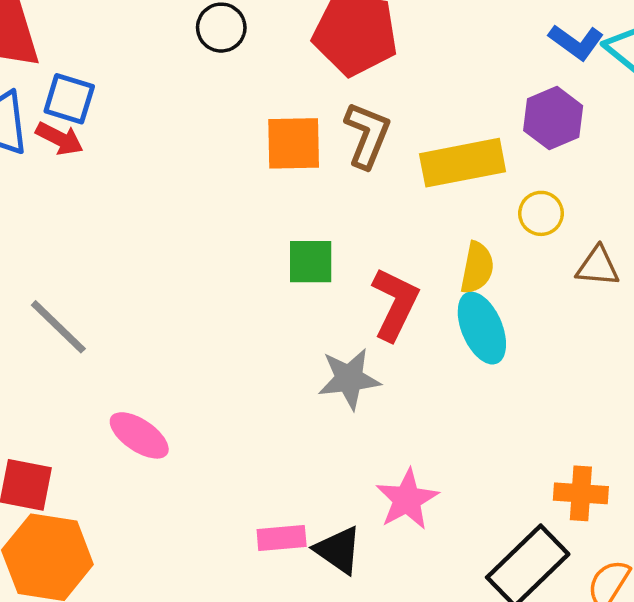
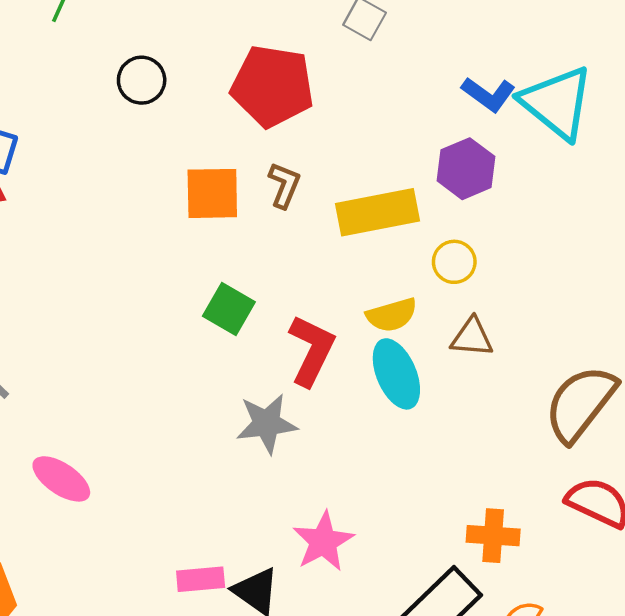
brown L-shape: (367, 135) -> (284, 185), size x0.7
green square: (311, 262) -> (229, 309), turned 30
brown triangle: (598, 266) -> (472, 337), moved
yellow semicircle: (477, 268) -> (392, 315), turned 63

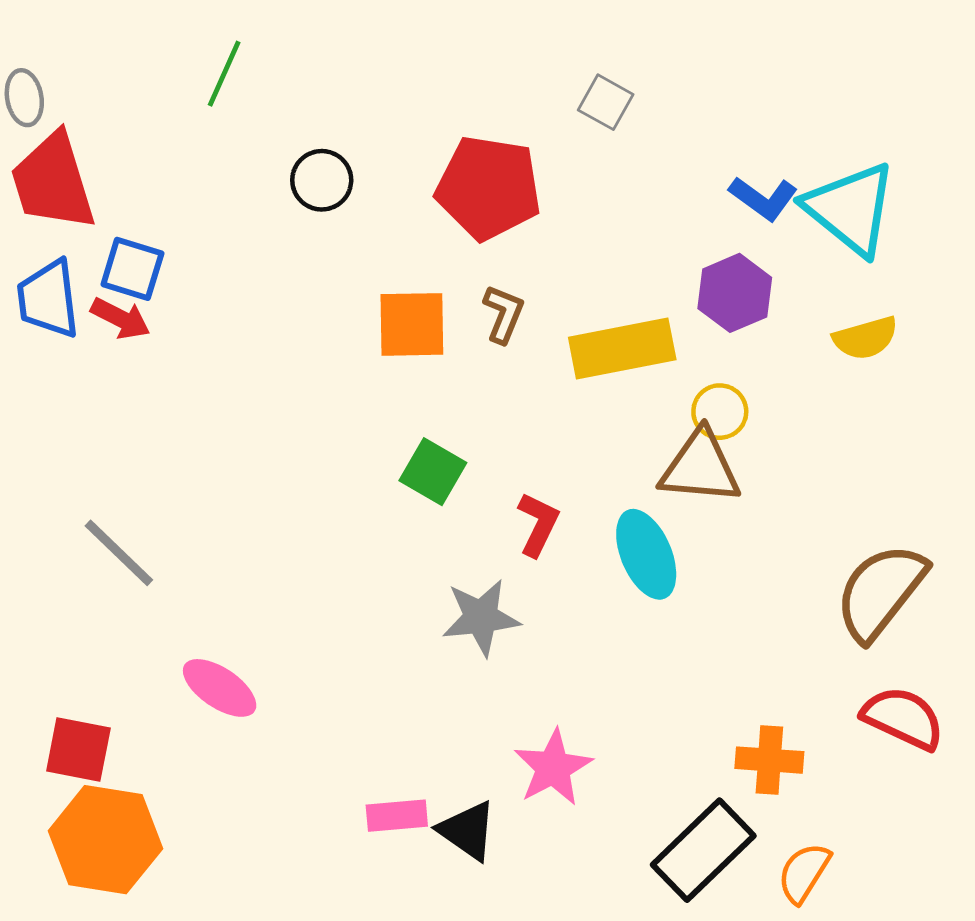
yellow semicircle: (392, 315) -> (865, 338), moved
brown triangle: (472, 337) -> (700, 467), moved, size x1.5
red L-shape: (311, 350) -> (538, 524), size x0.7

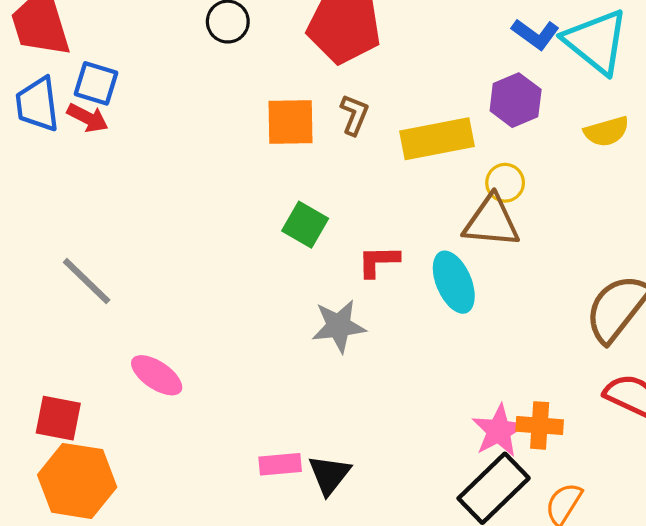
red L-shape: (538, 524) -> (378, 261), turned -117
pink star: (553, 768) -> (499, 431), moved
black triangle: (467, 831) -> (329, 475), turned 33

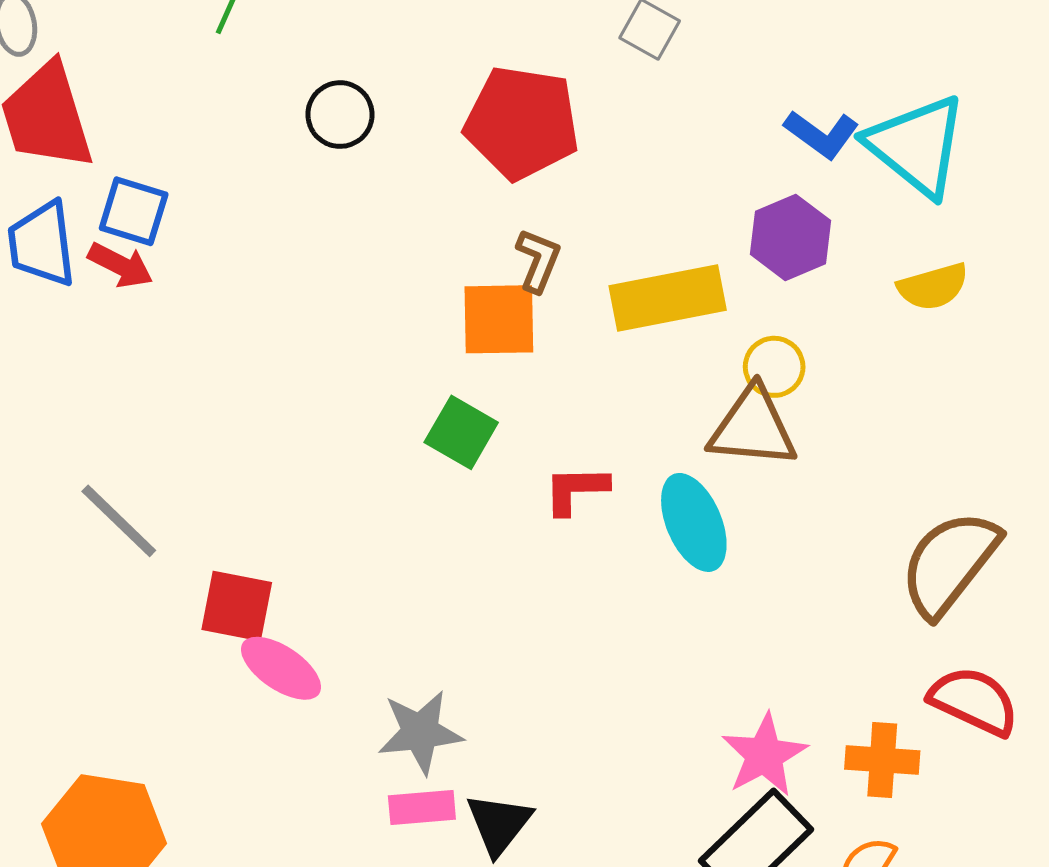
orange square: (291, 122) -> (499, 319), moved
gray star: (339, 326) -> (420, 732), moved
pink ellipse: (157, 375) -> (281, 668), moved
red square: (58, 418) -> (237, 606), moved
orange cross: (540, 425) -> (882, 760), moved

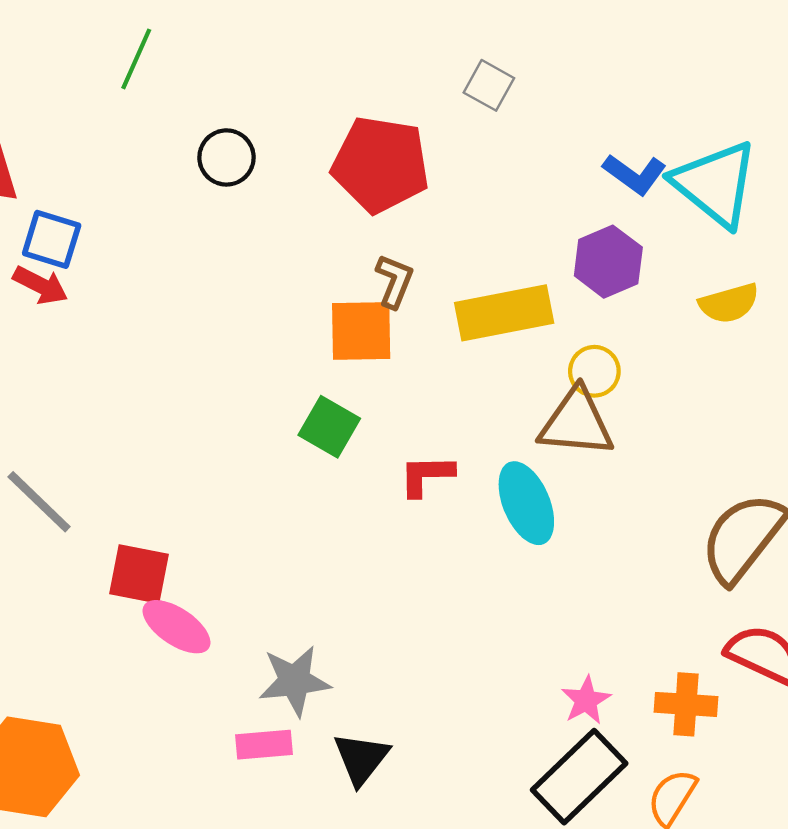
pink star: (764, 755) -> (586, 700), size x0.7
pink rectangle: (422, 808) -> (264, 745), moved

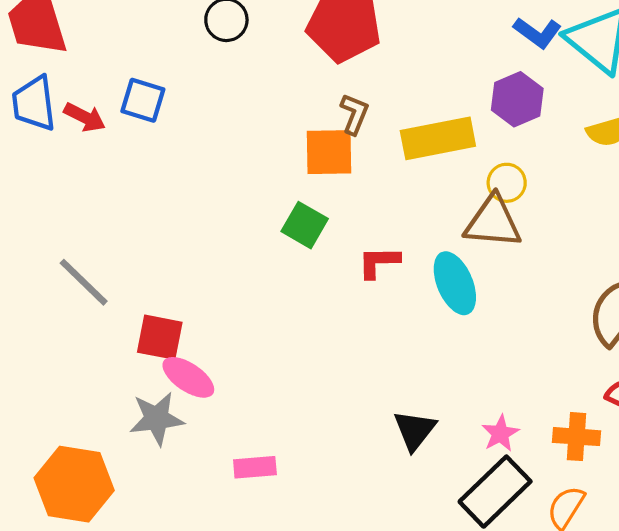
blue square: (52, 239) -> (143, 100), moved
gray star: (295, 681) -> (157, 419), moved
black triangle: (361, 759) -> (415, 430), moved

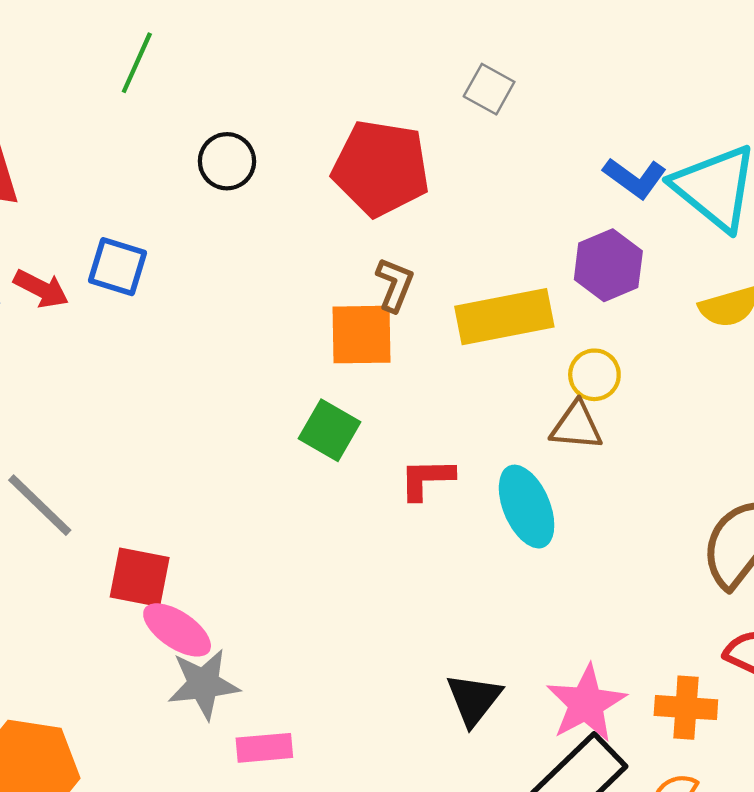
brown triangle: (493, 222) -> (576, 426), size x0.7
gray star: (157, 419) -> (203, 684), moved
pink star: (500, 433) -> (586, 703), size x1.6

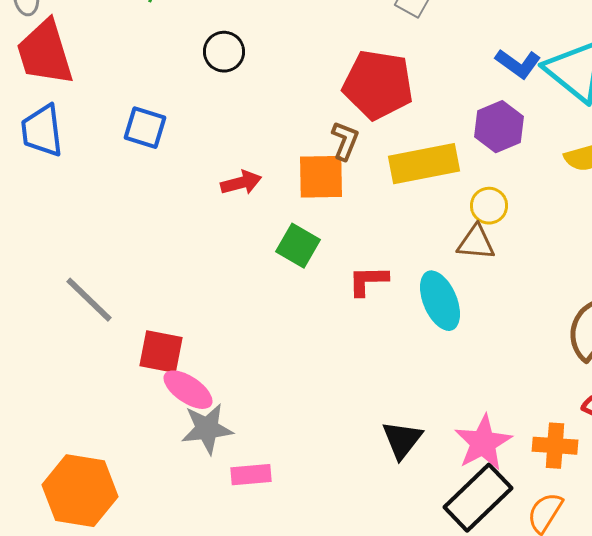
red pentagon: (381, 168) -> (378, 85), moved
red arrow: (41, 289) -> (241, 183), moved, turned -42

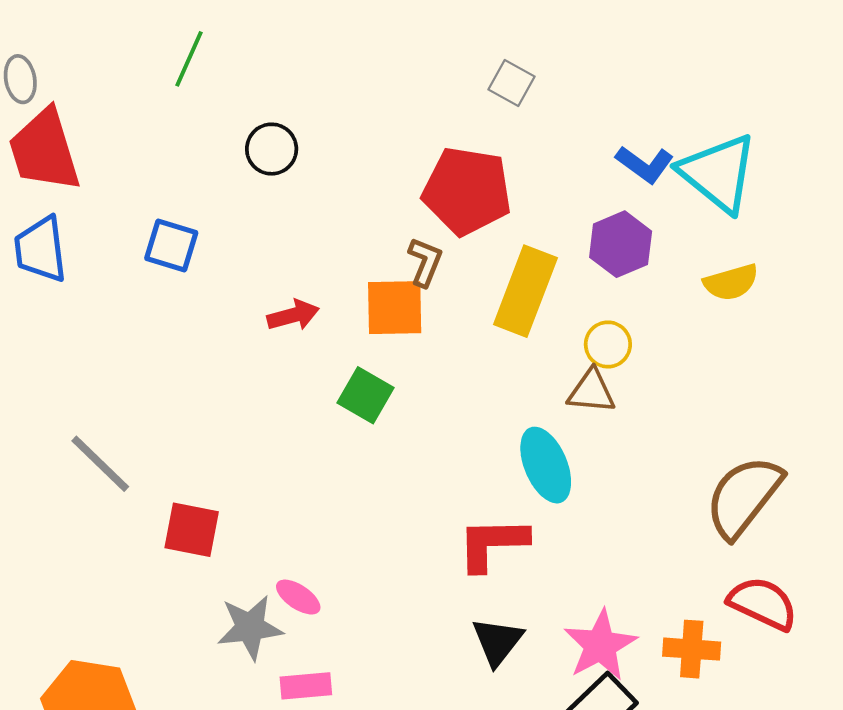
yellow rectangle: (424, 164) -> (525, 291), turned -58
red L-shape: (368, 281) -> (492, 544), moved, size x1.4
pink ellipse: (188, 390) -> (298, 597), moved, size x0.7

